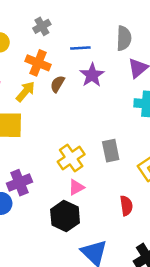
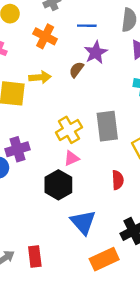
brown semicircle: (57, 84) -> (76, 70), moved
yellow arrow: (26, 92) -> (40, 77), moved, turned 40
gray rectangle: (111, 151) -> (107, 126), size x1.4

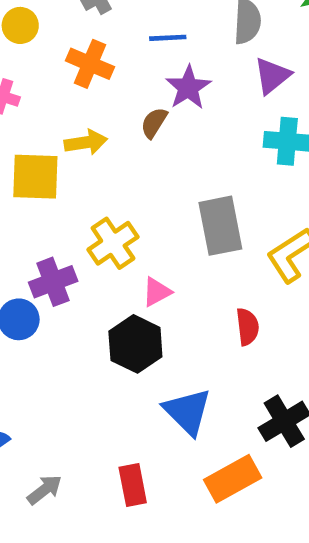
yellow cross: (69, 130) -> (113, 243), moved
red rectangle: (35, 257) -> (133, 485), moved

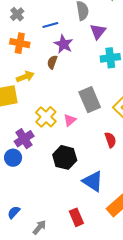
pink triangle: (157, 292) -> (70, 120), moved

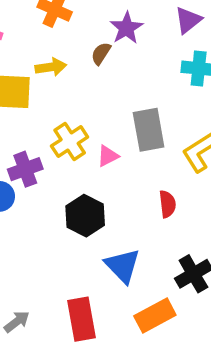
red rectangle: (76, 217) -> (82, 319), size x1.4

